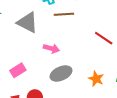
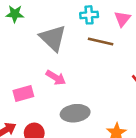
pink arrow: (51, 48) -> (56, 78), moved

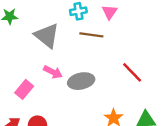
pink rectangle: (23, 93) -> (24, 89), turned -30
gray ellipse: (75, 113) -> (81, 81), moved

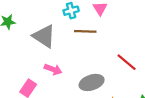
gray ellipse: (81, 81) -> (92, 82), moved

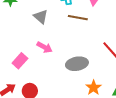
gray triangle: (44, 36) -> (41, 17), size x0.7

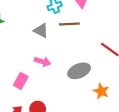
gray triangle: (41, 17) -> (41, 30), moved

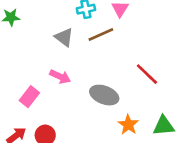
brown line: (69, 24) -> (101, 35), turned -30
gray ellipse: (79, 71) -> (104, 95), turned 35

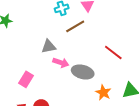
gray triangle: (64, 37) -> (49, 46), moved, turned -42
pink arrow: (60, 77) -> (61, 63), moved

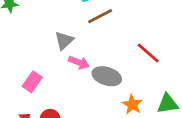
gray triangle: (49, 46) -> (64, 41), turned -35

